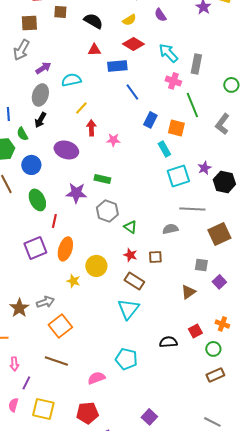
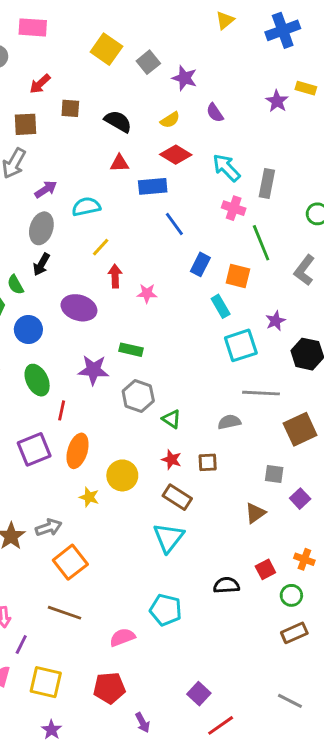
purple star: (204, 168) -> (276, 321), moved

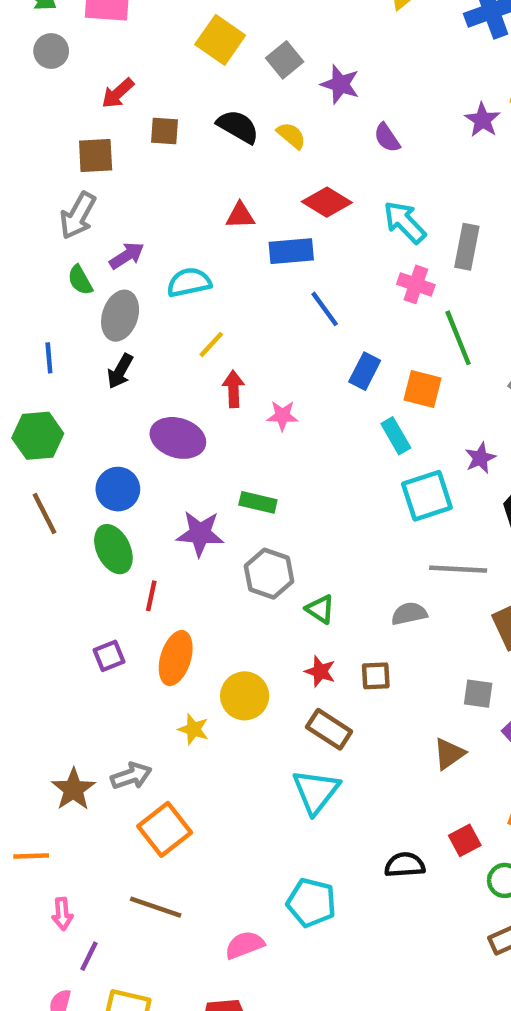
yellow semicircle: (170, 120) -> (291, 135), moved, turned -108
black semicircle: (118, 121) -> (238, 127), moved
green semicircle: (15, 285) -> (80, 280), moved
blue circle: (28, 329) -> (118, 489), moved
purple square: (34, 449) -> (109, 656), size x0.6

